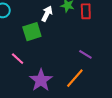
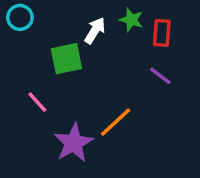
purple line: (85, 54) -> (160, 76), moved
orange line: (75, 78) -> (116, 122), moved

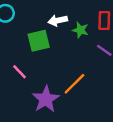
green star: (131, 20) -> (80, 30), moved
white arrow: (95, 30) -> (58, 20), turned -132

